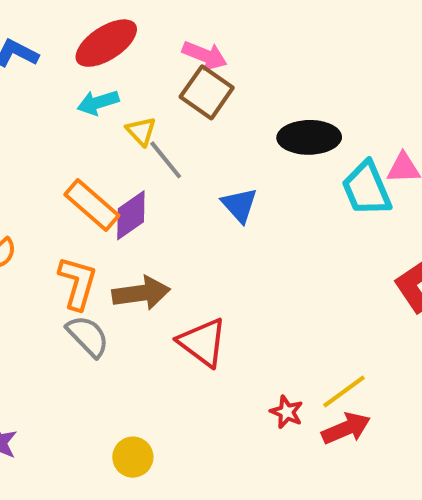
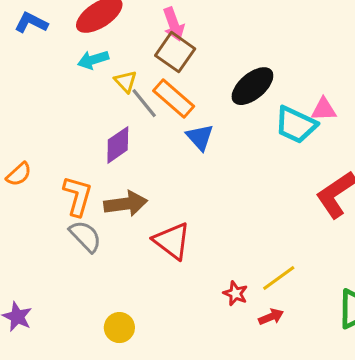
pink arrow: (205, 55) -> (174, 24), turned 48
black ellipse: (309, 137) -> (252, 86), turned -39
cyan trapezoid: (367, 189) -> (296, 125), turned -42
orange rectangle: (92, 205) -> (174, 98), moved
red arrow: (346, 428) -> (271, 317), moved, size x0.7

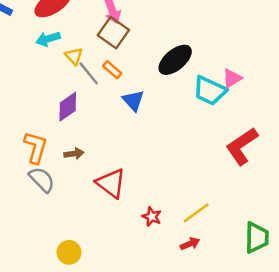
orange rectangle: (174, 98) -> (112, 70), size x0.6
pink triangle: (324, 109) -> (232, 78), turned -30
brown arrow: (126, 204) -> (74, 154), size x0.6
red star: (235, 293) -> (152, 217), moved

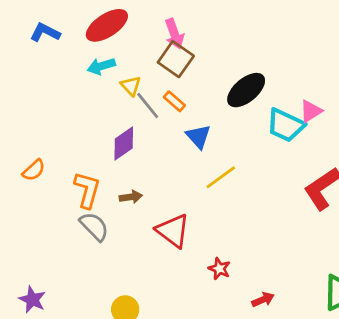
yellow line: (196, 213) -> (221, 177), moved

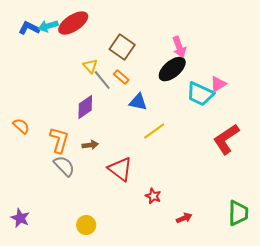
pink arrow: (174, 34) -> (179, 47), moved
cyan arrow: (101, 66) -> (48, 26), moved
blue triangle: (198, 136) -> (138, 102), turned -36
orange semicircle: (34, 170) -> (21, 126), turned -96

